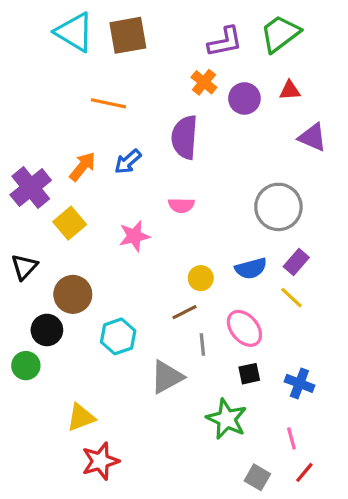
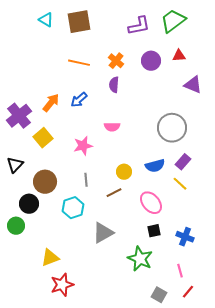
cyan triangle: (74, 32) -> (46, 20), size x0.6
orange cross: (204, 82) -> (116, 61), moved
orange line: (108, 103) -> (79, 63), moved
purple semicircle: (185, 137) -> (114, 85), size x0.6
gray line: (202, 345) -> (86, 180), moved

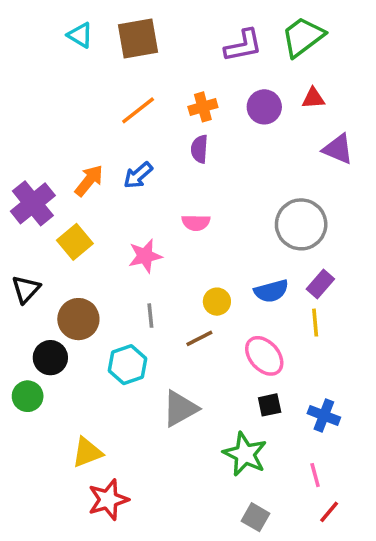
orange cross: (116, 61) -> (203, 107), turned 35
orange line: (79, 63) -> (138, 110), turned -50
yellow line: (180, 184) -> (315, 323), turned 42
gray square: (159, 295) -> (255, 517), moved

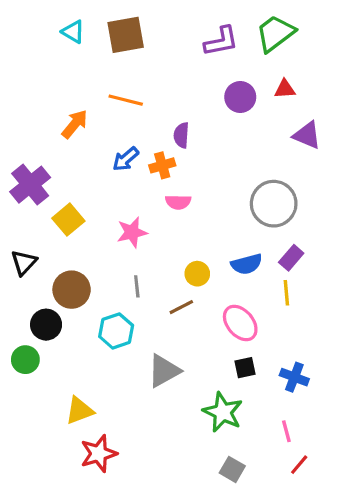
orange cross: (203, 107) -> (162, 165), moved
orange line: (138, 110) -> (126, 100), turned 52
orange arrow: (89, 181) -> (75, 124), moved

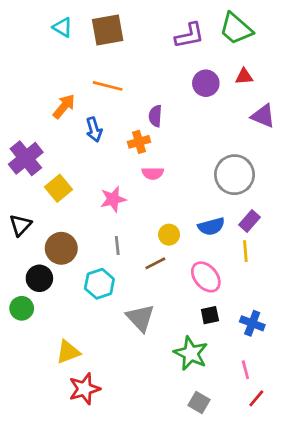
green trapezoid: (275, 33) -> (236, 29), turned -102
blue arrow: (126, 159) -> (94, 130), moved, turned -65
gray triangle: (164, 371) -> (140, 318), turned -44

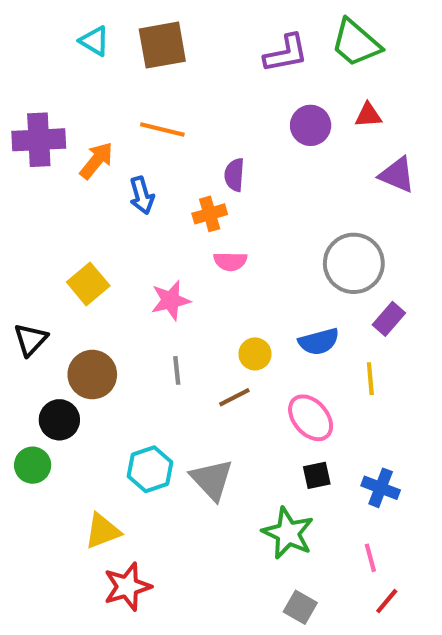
purple cross: (26, 158) -> (39, 140), moved, turned 36
purple rectangle: (249, 221) -> (389, 319), moved
cyan hexagon: (99, 284) -> (150, 469), moved

